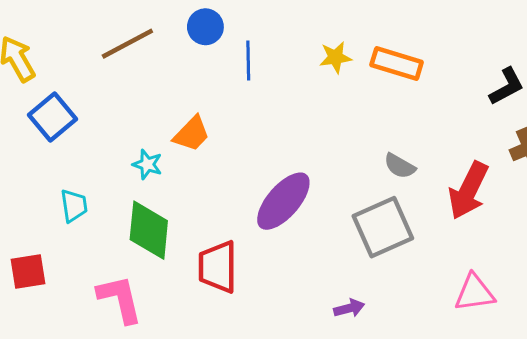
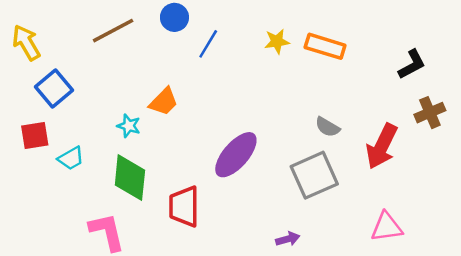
blue line: (248, 60) -> (208, 44), turned 32
cyan trapezoid: (74, 206) -> (71, 158), turned 68
red square: (28, 271) -> (35, 135), moved

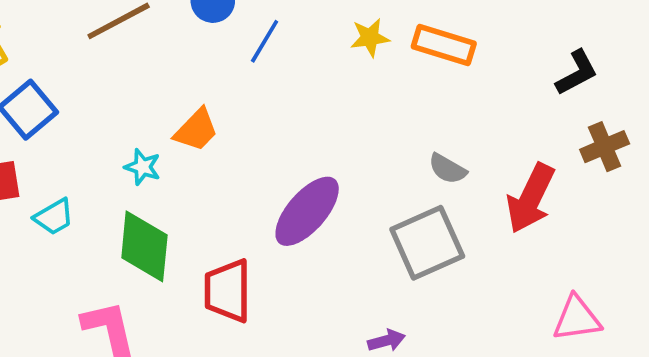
pink triangle: (387, 227) -> (577, 318), moved

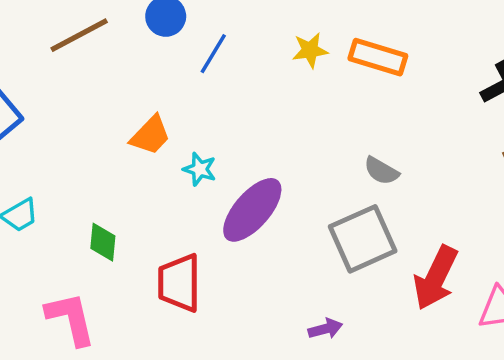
cyan star: (143, 167) -> (200, 169), moved
red arrow: (531, 198) -> (436, 278), moved
green diamond: (144, 246) -> (103, 242), size x0.6

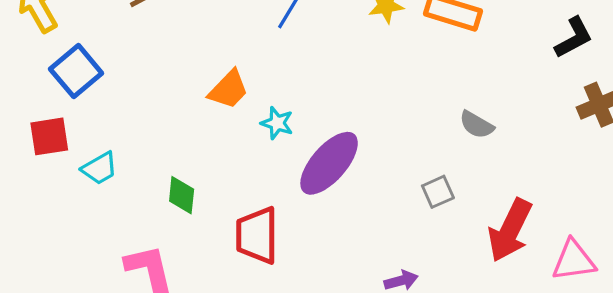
gray semicircle: (381, 171) -> (477, 125), moved
gray square: (363, 239) -> (438, 192), size x0.5

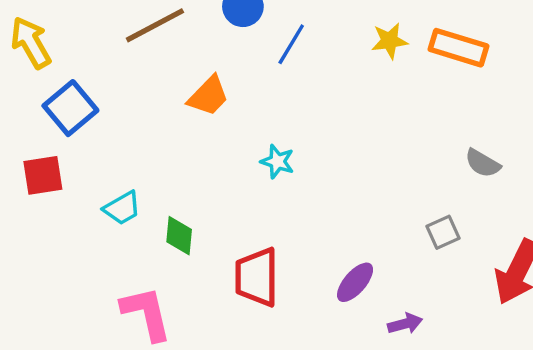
orange trapezoid: (229, 90) -> (208, 96), moved
purple ellipse: (329, 163) -> (355, 282), moved, size x0.6
cyan trapezoid: (99, 168) -> (122, 208), moved

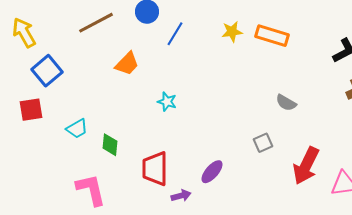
purple arrow: (405, 324) -> (181, 196), moved

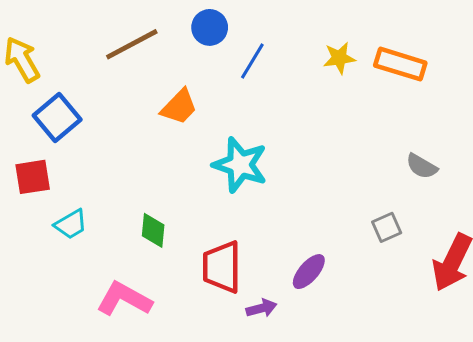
cyan star: (167, 102) -> (240, 165), size x1.8
cyan trapezoid: (77, 129) -> (71, 224), moved
pink L-shape: (91, 190) -> (124, 299), turned -48

